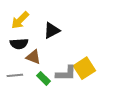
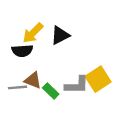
yellow arrow: (20, 20) -> (33, 33), moved
brown triangle: (33, 57) -> (33, 80), moved

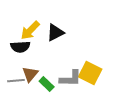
yellow square: (98, 79) -> (90, 73), turned -30
brown triangle: (33, 80) -> (30, 74), turned 49

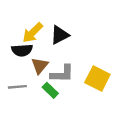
brown triangle: (30, 74) -> (40, 66), moved
gray L-shape: (71, 78) -> (62, 74), moved

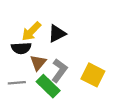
gray L-shape: (62, 74) -> (59, 70), turned -55
green rectangle: (50, 90) -> (48, 86), size x1.5

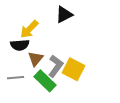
black triangle: (57, 34) -> (64, 14), moved
yellow square: (93, 75) -> (73, 69), moved

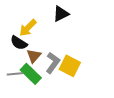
black semicircle: (20, 45) -> (19, 43), turned 36
green rectangle: (45, 81) -> (31, 74), moved

